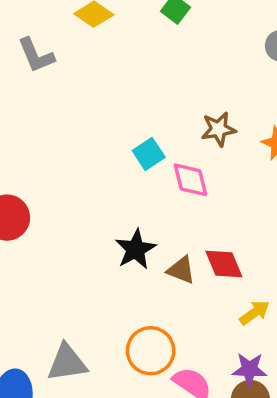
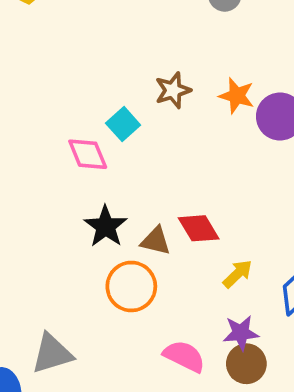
cyan square: (149, 154) -> (123, 124), moved
pink diamond: (191, 180) -> (88, 154), moved
orange circle: (151, 351) -> (131, 286), moved

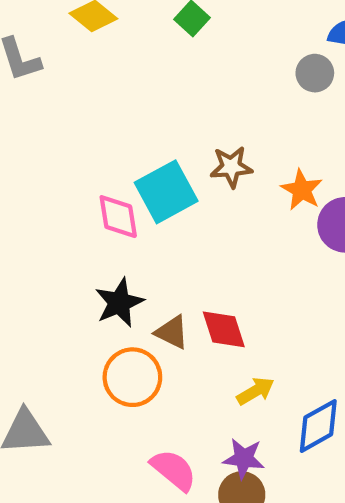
cyan square: (123, 124) -> (166, 192), size x1.6

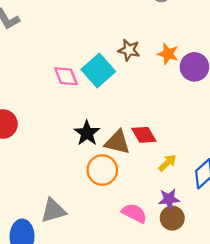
brown star: (231, 167) -> (129, 50), turned 30
pink diamond: (118, 217) -> (66, 76), moved
brown triangle: (172, 332) -> (117, 142), size x1.4

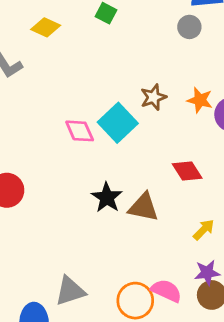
brown star: (129, 50) -> (153, 97), turned -30
red diamond: (144, 135) -> (187, 171), moved
orange circle: (102, 170) -> (135, 301), moved

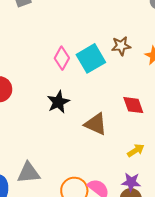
pink diamond: (80, 131) -> (62, 58), turned 40
black star: (107, 198) -> (58, 102), moved

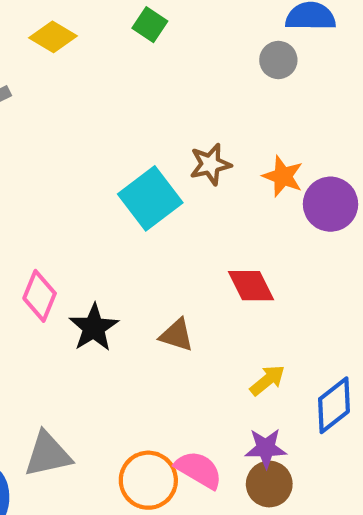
pink diamond: (62, 58) -> (40, 296), moved
black star: (58, 102) -> (94, 328), moved
brown triangle: (96, 124) -> (177, 335), size x0.7

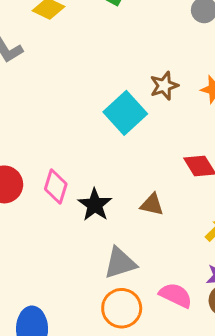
gray triangle: (48, 454) -> (120, 263), moved
orange circle: (148, 480) -> (122, 308), moved

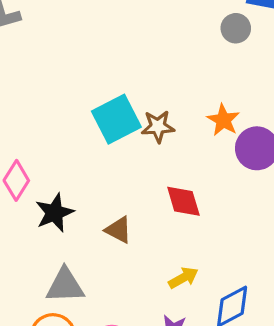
brown star: (164, 86) -> (158, 126), moved

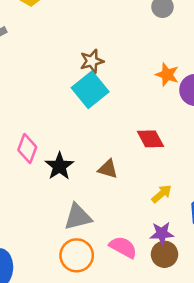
brown star: (158, 126) -> (92, 61), moved

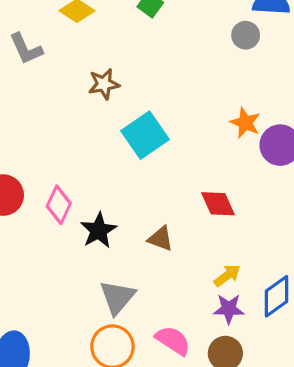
brown star: (92, 61) -> (104, 84), moved
gray triangle: (78, 217) -> (117, 297), turned -40
purple star: (162, 233) -> (229, 309), moved

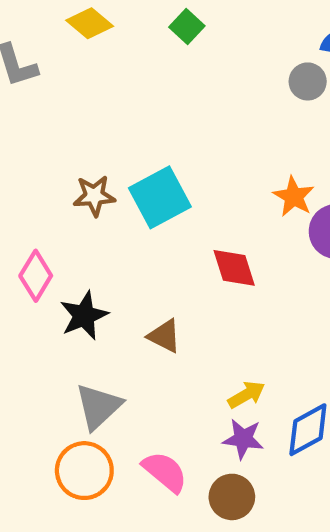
brown star: (104, 84) -> (94, 196), moved
red diamond: (218, 204) -> (234, 268), moved

